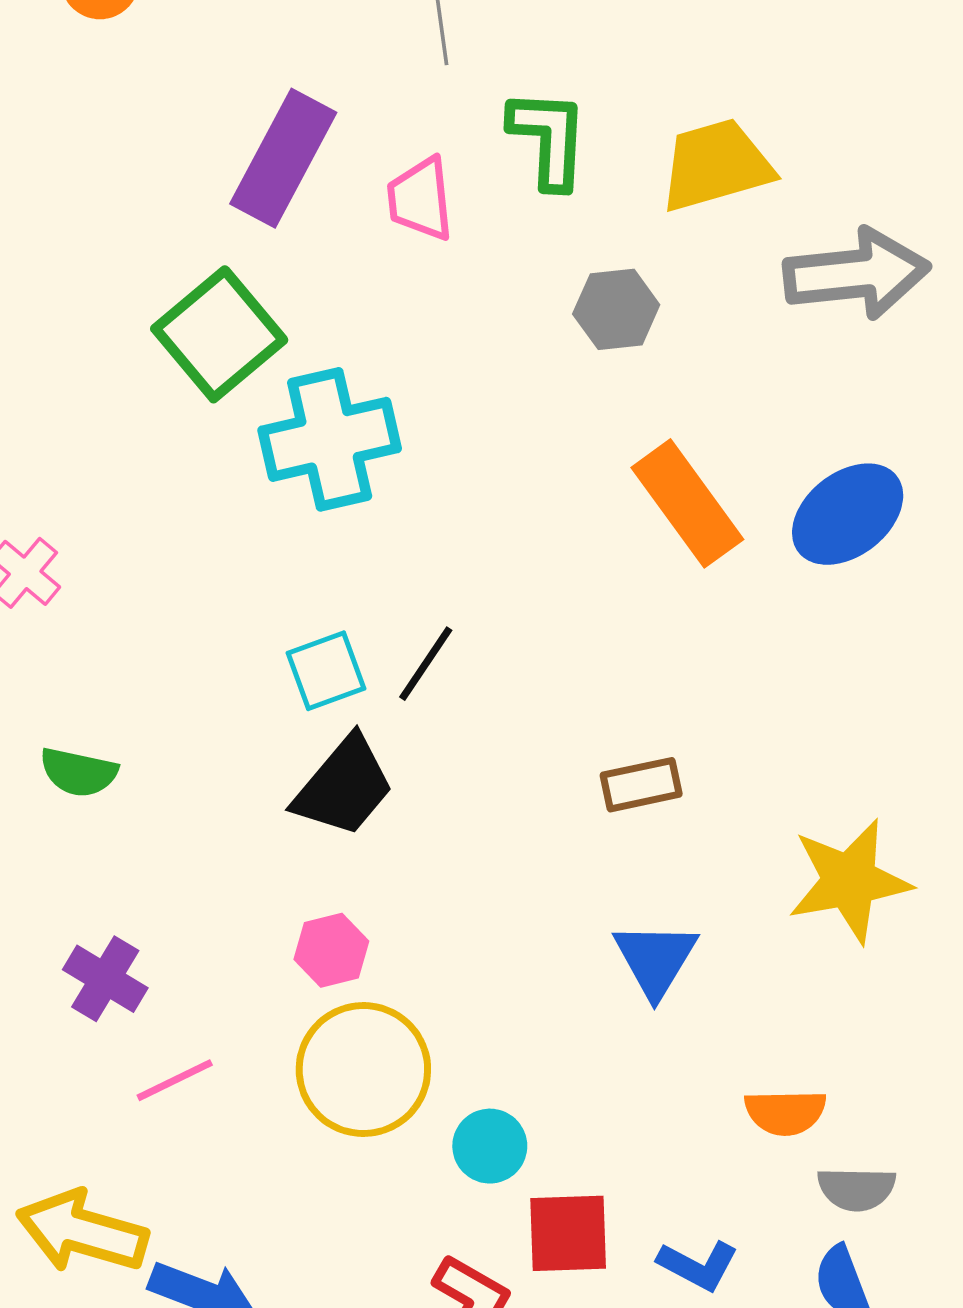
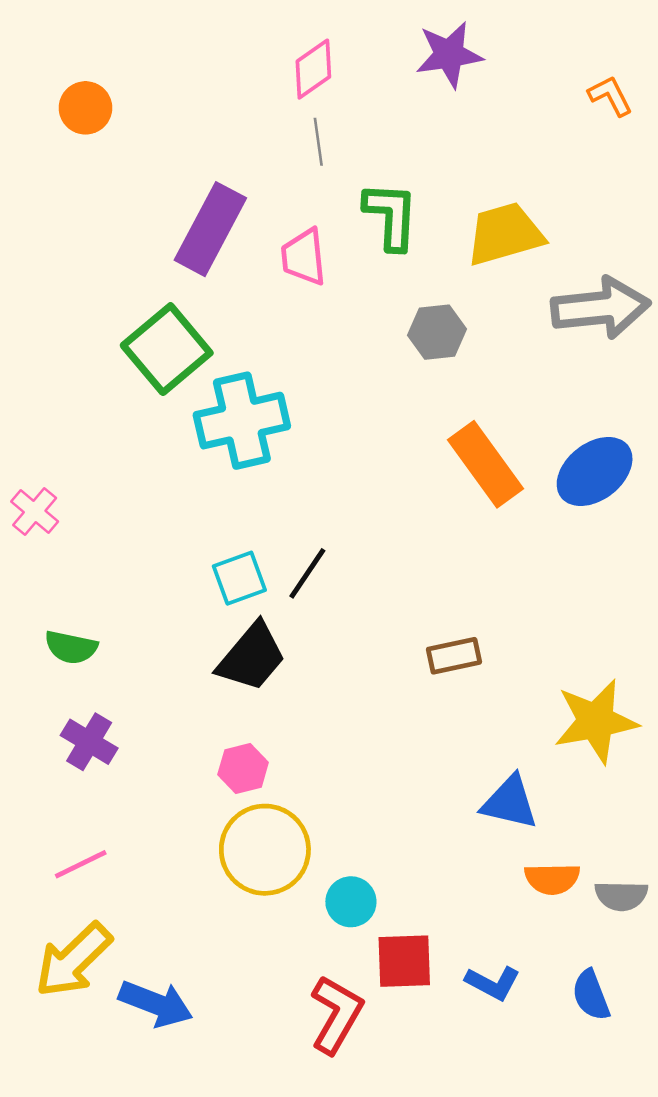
blue triangle: (655, 959) -> (510, 802), moved, turned -48
purple cross: (105, 979) -> (89, 742), moved
pink line: (175, 1080) -> (81, 864), moved
gray semicircle: (857, 1189) -> (621, 896), moved
yellow arrow: (82, 1232) -> (73, 960), turned -60

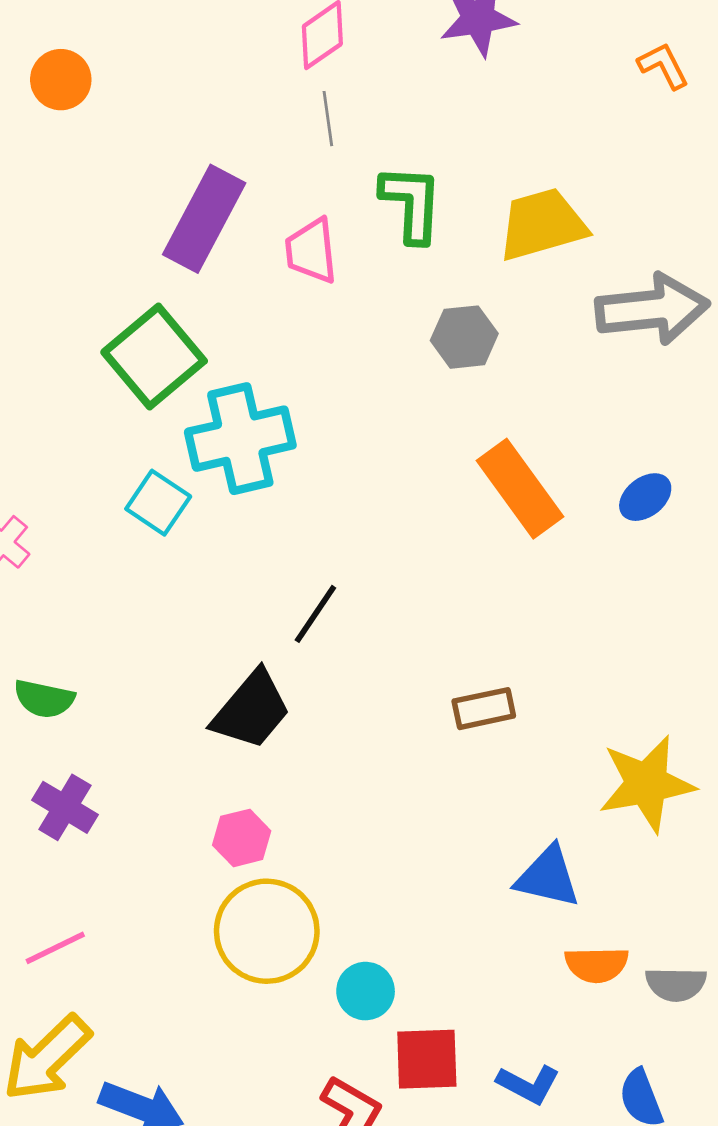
blue ellipse: (595, 471) -> (645, 497), size x0.6
cyan square: (239, 578) -> (158, 503), moved, turned -36

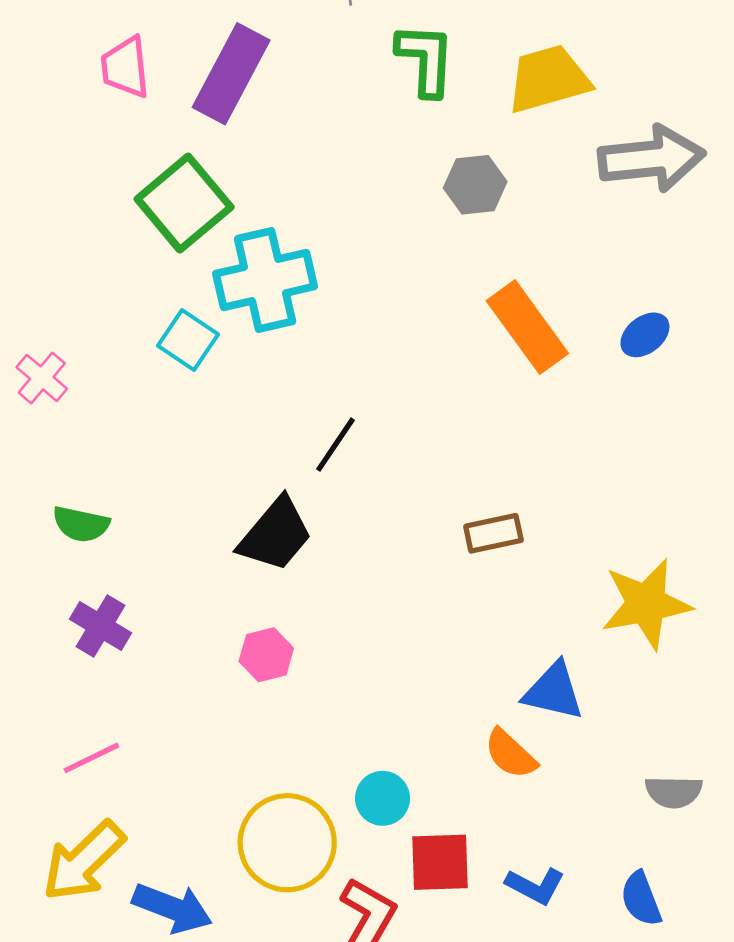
pink trapezoid: (311, 251) -> (125, 67), moved
yellow circle: (267, 931) -> (287, 843), moved
orange semicircle: (597, 965) -> (510, 754), moved, turned 44

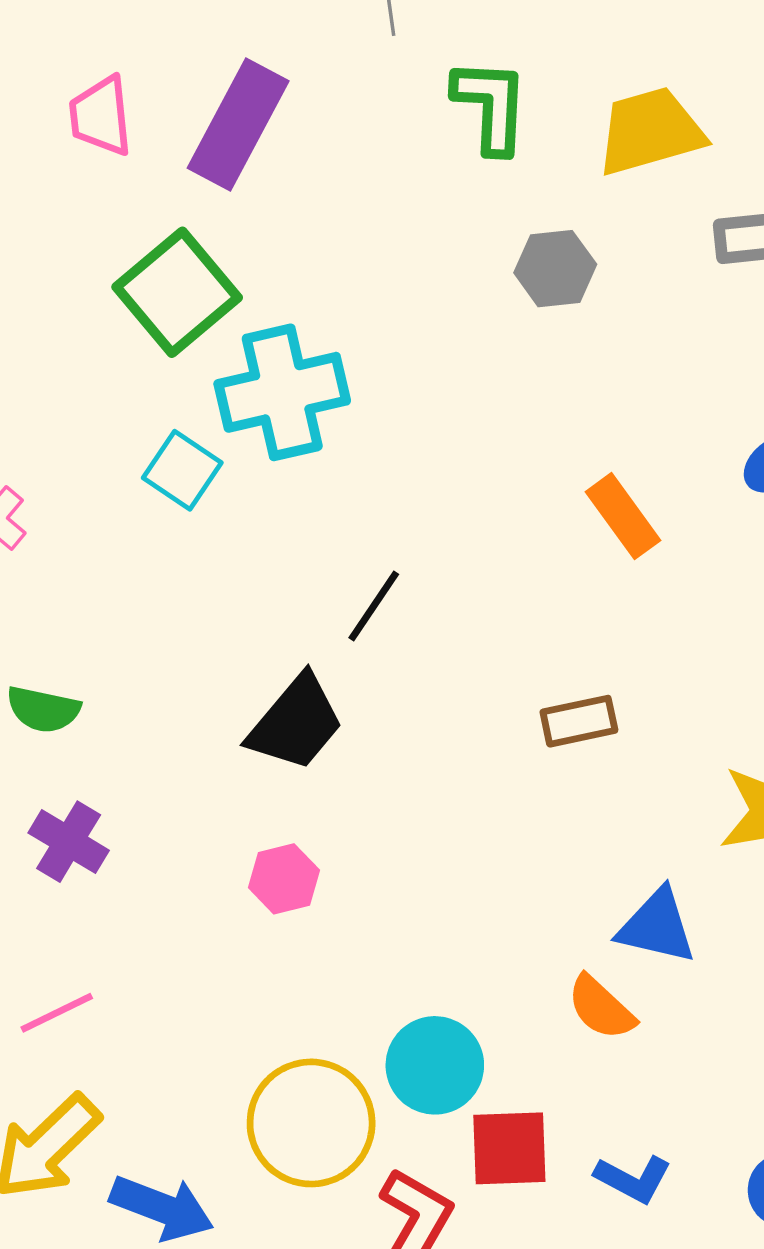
orange rectangle: (527, 327) -> (623, 516), moved, size x0.7
cyan circle: (383, 798) -> (435, 1065), size x1.4

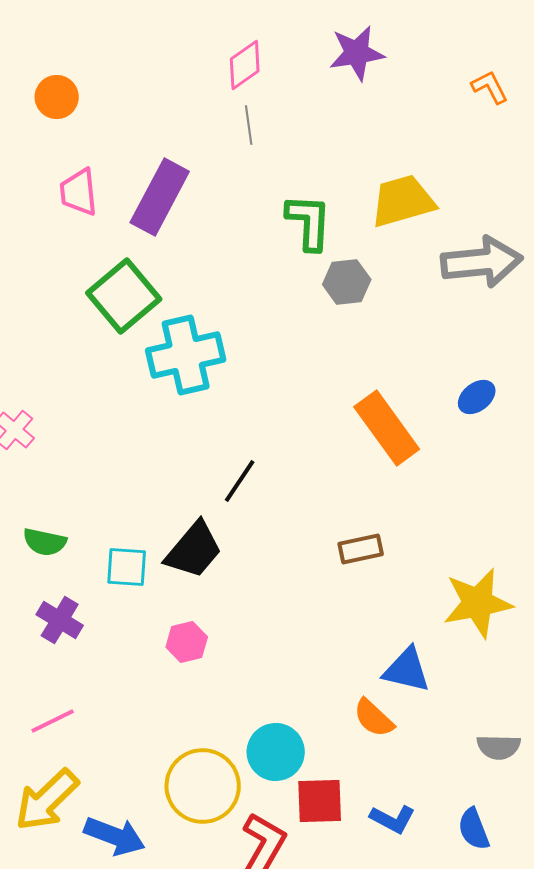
green L-shape: (491, 106) -> (309, 222), moved
cyan square: (182, 470) -> (127, 567), moved, turned -30
orange rectangle: (623, 516) -> (387, 428), size x1.5

